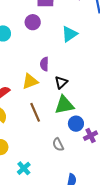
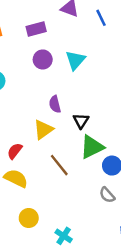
purple circle: (33, 22) -> (43, 59), moved
gray semicircle: (58, 145) -> (107, 195), moved

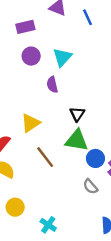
purple semicircle: (55, 104) -> (52, 85), moved
black triangle: (81, 121) -> (77, 114), moved
green triangle: (92, 147) -> (77, 140), turned 35

